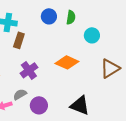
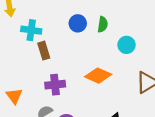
brown rectangle: (19, 40) -> (44, 51), turned -35
purple cross: (29, 70) -> (55, 85), turned 30

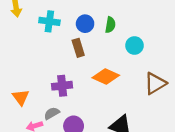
cyan cross: (31, 30) -> (49, 21), moved
brown rectangle: (44, 51) -> (78, 48), moved

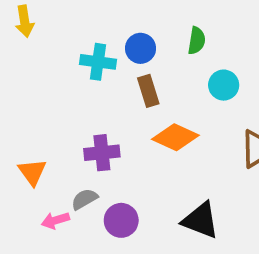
cyan cross: (49, 21) -> (98, 62), moved
green semicircle: (110, 25) -> (197, 41), moved
brown rectangle: (78, 48) -> (148, 91), moved

